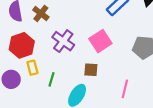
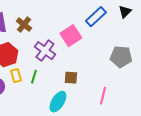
pink square: (100, 41) -> (71, 36), moved
green line: (52, 79) -> (34, 77), moved

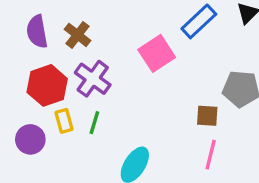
purple cross: (45, 51) -> (93, 79), moved
brown square: (71, 78) -> (207, 116), moved

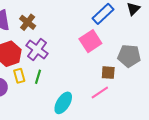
pink square: (157, 53) -> (90, 41), moved
pink line: (211, 155) -> (100, 92), moved, turned 42

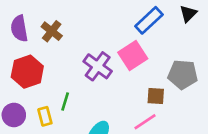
purple cross: (37, 50) -> (98, 66), moved
yellow rectangle: (19, 76) -> (45, 116), moved

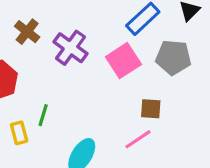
purple cross: (98, 66) -> (70, 48), moved
gray pentagon: (183, 74) -> (173, 57), moved

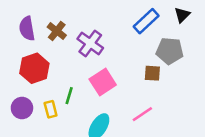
pink square: (123, 61) -> (103, 82), moved
brown square: (151, 109) -> (152, 73), moved

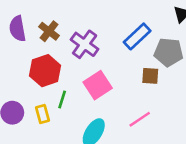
blue rectangle: (146, 21) -> (137, 36), moved
red hexagon: (34, 68) -> (45, 71), moved

